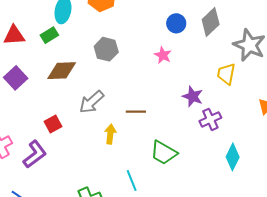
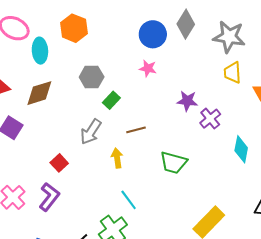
blue circle: (176, 23) -> (153, 34), size x1.4
green rectangle: (49, 35) -> (111, 100), moved
brown diamond: (62, 71) -> (39, 93), moved
yellow trapezoid: (226, 74) -> (233, 73), moved
cyan line: (132, 181) -> (129, 200), moved

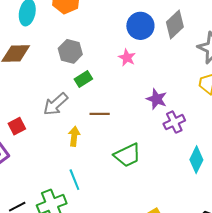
green trapezoid: (173, 163) -> (127, 155), turned -56

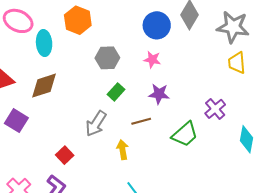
gray hexagon: (70, 51) -> (107, 58), moved
purple star: (157, 99) -> (159, 94), moved
green trapezoid: (127, 155) -> (185, 134), moved

